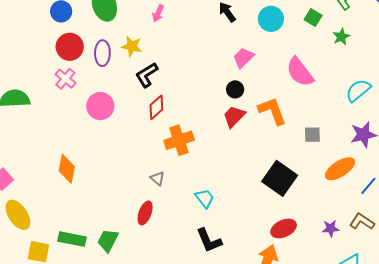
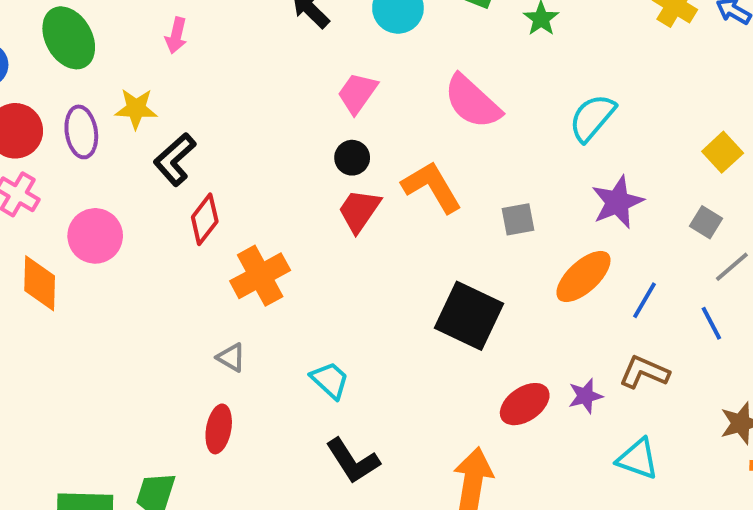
orange diamond: (67, 169) -> (40, 283), moved
red ellipse: (284, 229) -> (525, 404), moved

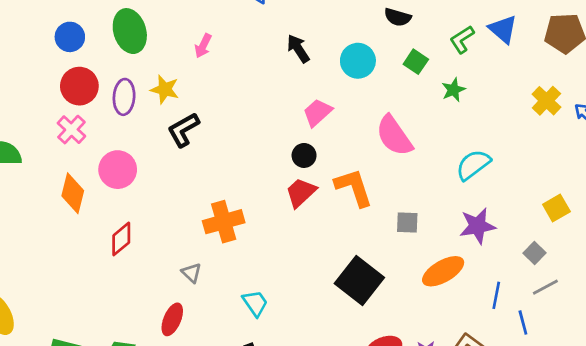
red diamond: (205, 219) -> (121, 239), moved
blue line: (645, 300) -> (496, 295), moved, turned -32

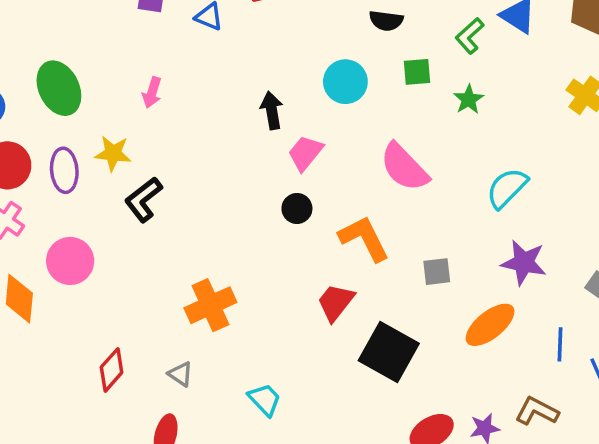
black arrow: (298, 49) -> (272, 110), moved, turned 32
green square: (416, 62) -> (417, 72), turned -30
red trapezoid: (301, 192) -> (336, 302), moved
purple star: (477, 226) -> (524, 263), turned 30
red diamond: (121, 239) -> (112, 370), moved

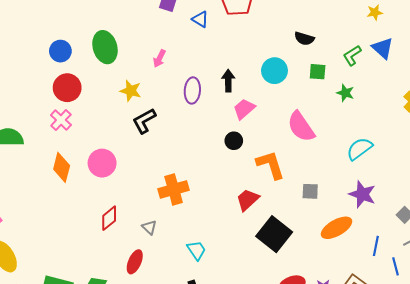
green star: (469, 99) -> (345, 93), turned -30
purple ellipse: (64, 170) -> (192, 90), moved
pink circle: (70, 261) -> (102, 163), moved

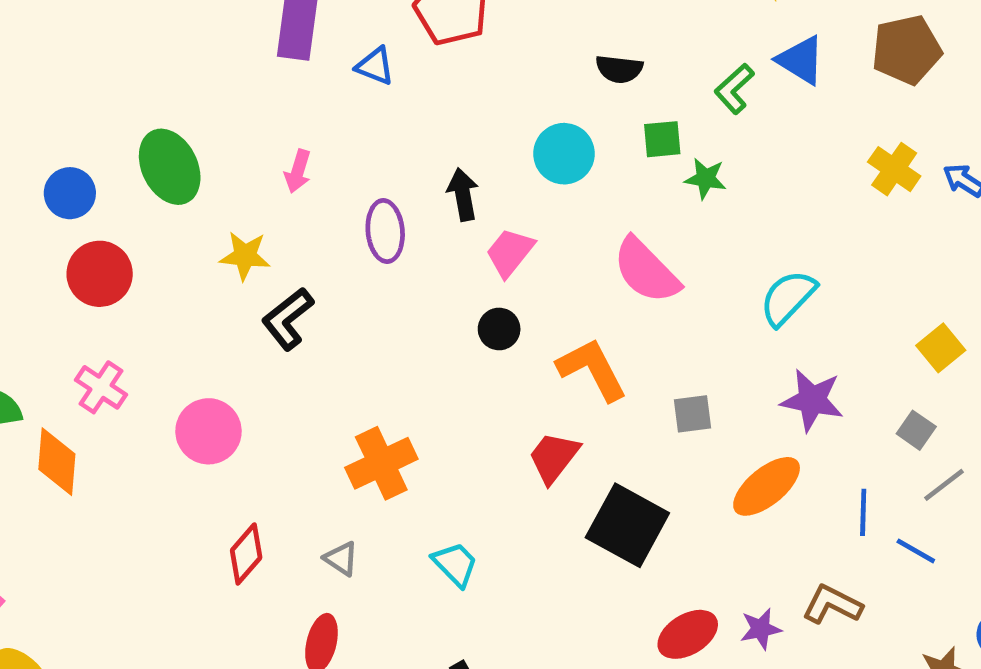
green star: (345, 93) -> (706, 179), moved
pink cross: (61, 120) -> (101, 387), moved
orange diamond: (62, 167) -> (57, 462), moved
cyan trapezoid: (197, 250) -> (455, 564), moved
blue line: (396, 266) -> (916, 551), turned -36

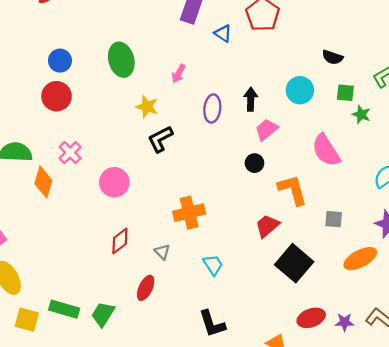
blue circle: (70, 193) -> (60, 61), moved
red circle: (100, 274) -> (57, 96), moved

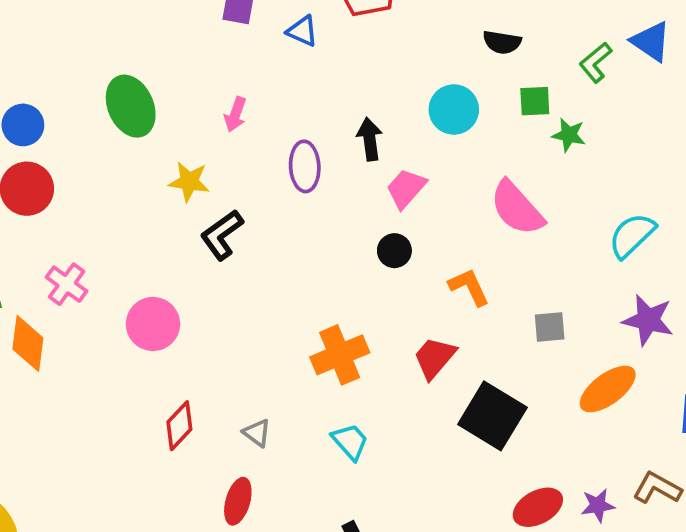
orange L-shape: (293, 190) -> (469, 287), size x0.7
orange cross: (189, 213) -> (340, 355), moved

